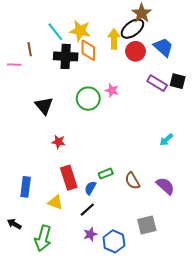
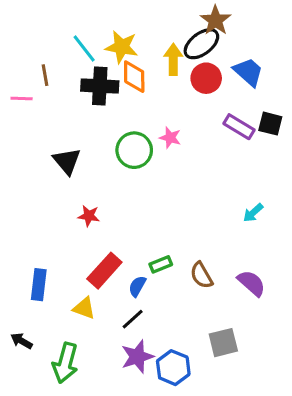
red rectangle: (69, 178) -> (104, 271), turned 60
purple star: (90, 234) -> (137, 357), size x1.5

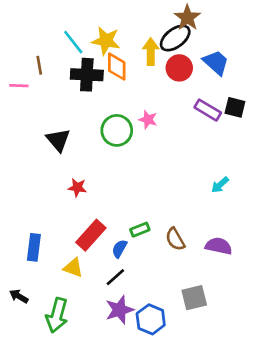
purple semicircle: (251, 283) -> (219, 246), turned -30

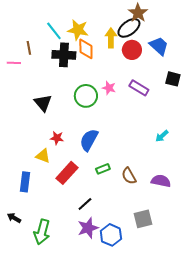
purple rectangle: (208, 110) -> (139, 88), moved
blue semicircle: (119, 249) -> (89, 140), moved, size x1.6
yellow triangle: (73, 268) -> (43, 156), moved

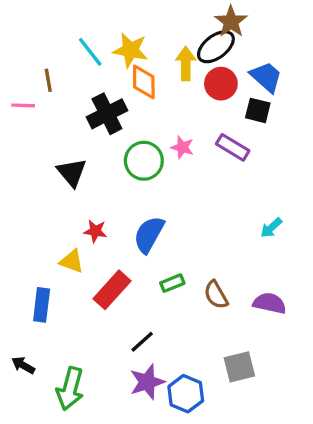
black cross: (64, 55) -> (107, 114), moved, turned -30
black square: (173, 79) -> (258, 110), moved

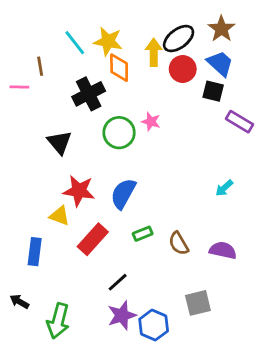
brown star: (231, 22) -> (221, 29), moved
purple rectangle: (233, 147) -> (239, 122), moved
red star: (95, 231) -> (79, 191), size x1.6

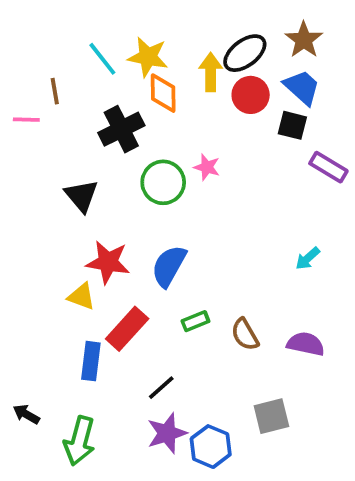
blue rectangle: (35, 252) -> (91, 361), moved

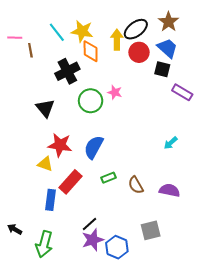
pink line: (26, 120) -> (15, 38), moved
black line: (161, 388) -> (89, 224), moved

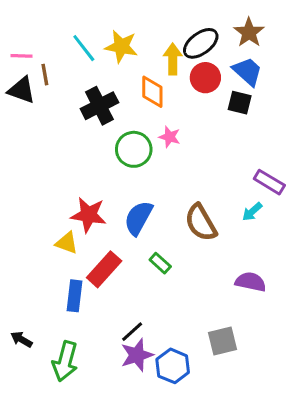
orange diamond: (91, 51) -> (152, 92), moved
purple rectangle: (182, 92) -> (269, 182), moved
black triangle: (45, 108) -> (22, 90), moved, turned -30
green rectangle: (108, 178) -> (160, 263), turned 64
brown semicircle: (136, 185) -> (201, 223), moved, size x1.4

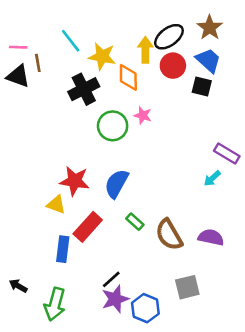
yellow star: (121, 46) -> (102, 56), moved
brown semicircle: (201, 223) -> (169, 235), moved

